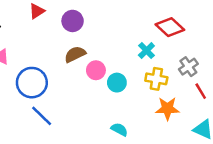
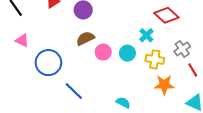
cyan circle: (117, 83) -> (127, 53), moved
blue line: (42, 116) -> (74, 91), moved

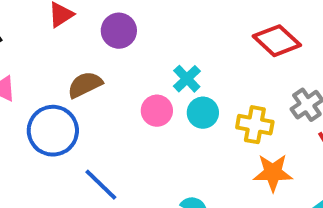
cyan cross: (146, 35) -> (187, 79), moved
brown semicircle: (85, 38) -> (85, 85), moved

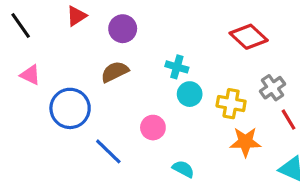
cyan cross: (187, 79) -> (177, 67), turned -30
brown semicircle: (85, 85) -> (115, 72), moved
pink circle: (157, 111) -> (153, 128), moved

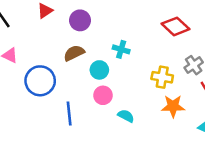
cyan circle: (190, 94) -> (99, 70), moved
blue line: (108, 151) -> (69, 113), turned 40
cyan semicircle: (183, 169) -> (126, 116), moved

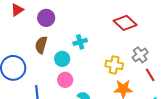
cyan cross: (121, 49) -> (80, 42), turned -32
brown semicircle: (74, 53) -> (41, 45), turned -48

